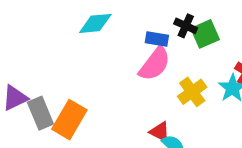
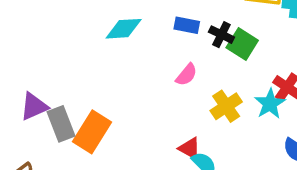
green square: (205, 34) -> (242, 44), turned -36
blue rectangle: (157, 39) -> (187, 25), moved
pink semicircle: (155, 64) -> (186, 75), size x0.6

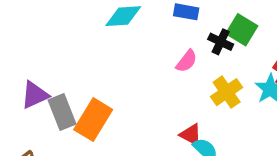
black cross: (221, 35) -> (221, 42), moved

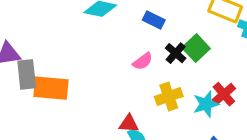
orange rectangle: (93, 120) -> (51, 88), turned 48
red triangle: (191, 135) -> (129, 124), turned -40

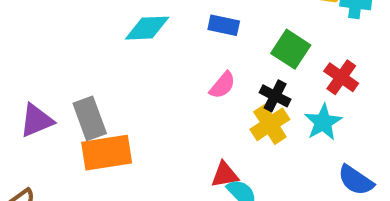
black cross: (176, 53) -> (275, 96), moved
gray rectangle: (27, 74) -> (90, 118), moved
red cross: (224, 94) -> (341, 77), moved

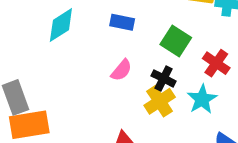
cyan diamond: (147, 28) -> (61, 25), turned -30

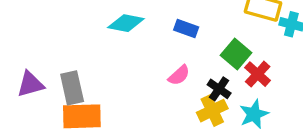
cyan diamond: (61, 25) -> (126, 23), turned 36
red cross: (216, 63) -> (258, 74), moved

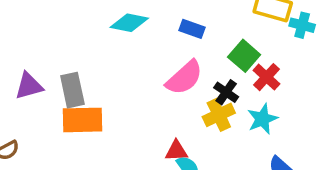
pink semicircle: (179, 75) -> (184, 78), size x1.6

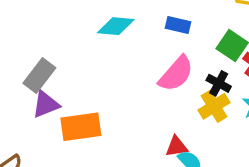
purple triangle: (29, 86) -> (46, 104), moved
gray rectangle: (72, 90) -> (39, 76), moved, turned 56

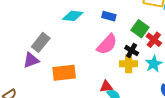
gray rectangle: (39, 76) -> (41, 42), moved
yellow cross: (214, 106) -> (129, 64), turned 30
orange rectangle: (81, 127) -> (64, 73), moved

